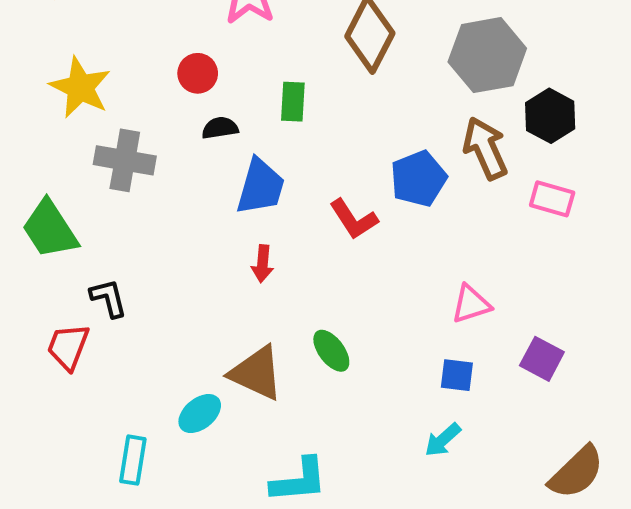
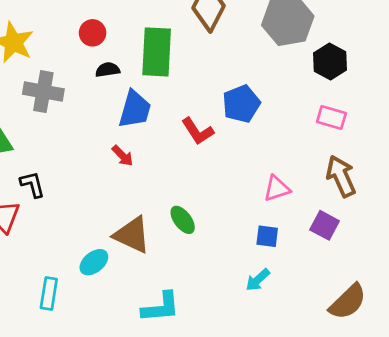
green rectangle: (293, 102) -> (157, 52), size x1.8
brown arrow: (485, 148) -> (341, 176), moved
red arrow: (262, 264) -> (123, 156), moved, turned -50

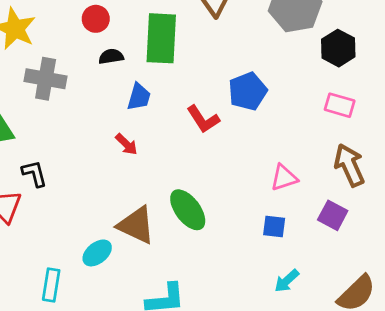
blue trapezoid: (135, 109) -> (139, 97), size x0.7
green ellipse: (183, 220) -> (188, 210), size x1.4
cyan arrow: (258, 280) -> (287, 281), moved

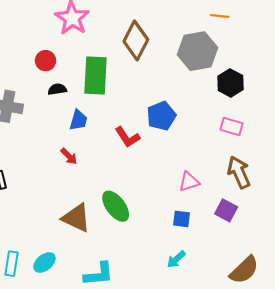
cyan ellipse: (97, 253) -> (44, 263), moved
cyan arrow: (287, 281) -> (176, 259), moved

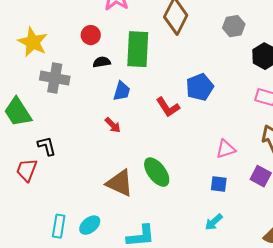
gray hexagon: (197, 51) -> (234, 26), size x0.6

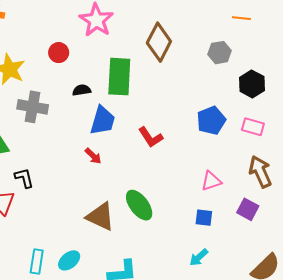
red circle: (91, 35) -> (59, 53), moved
blue pentagon: (200, 87) -> (211, 120), moved
blue trapezoid: (122, 91) -> (103, 120), size x1.4

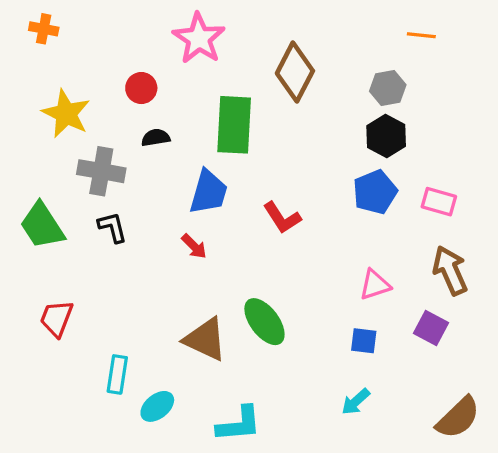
black hexagon: (252, 84) -> (386, 136), moved
black semicircle: (82, 90) -> (156, 138), moved
black L-shape: (24, 178) -> (112, 227), moved
cyan rectangle: (37, 261) -> (117, 374), moved

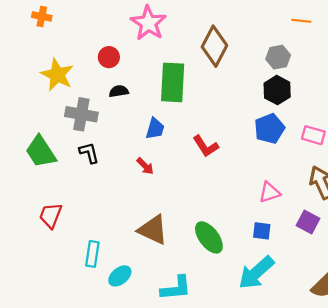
blue trapezoid: (208, 192) -> (155, 129), size x0.7
green ellipse: (264, 322) -> (209, 237), moved
cyan arrow: (356, 402) -> (256, 273), size x1.8

